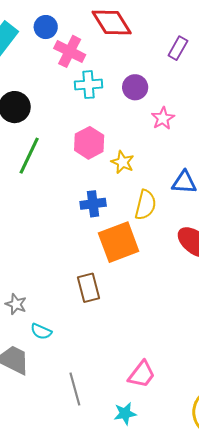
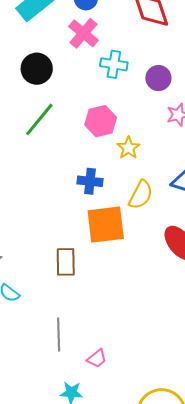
pink cross: (70, 51) -> (83, 33), moved
pink trapezoid: (142, 374) -> (97, 359), size x0.7
gray line: (75, 389) -> (59, 335), moved

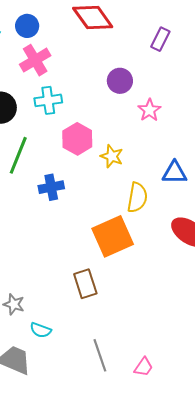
pink cross: (83, 33) -> (35, 60), turned 36
cyan cross: (114, 64) -> (48, 100), moved
blue cross: (90, 181) -> (51, 187), moved

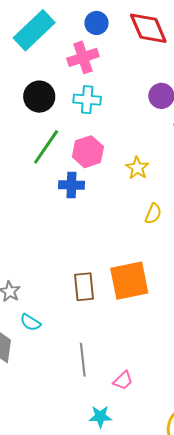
blue circle: (27, 26) -> (97, 23), moved
pink hexagon: (77, 139) -> (88, 152), moved
yellow semicircle: (137, 198) -> (153, 214), size x0.7
orange square: (113, 236) -> (129, 281), moved

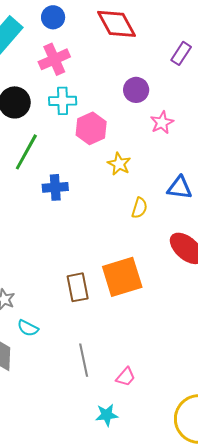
blue circle: (97, 23) -> (53, 17), moved
pink hexagon: (88, 152) -> (91, 128), moved

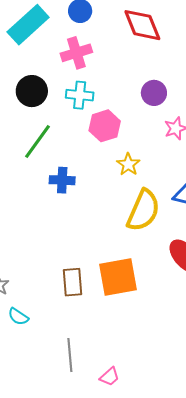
yellow semicircle: (139, 208) -> (143, 210), size x2.0

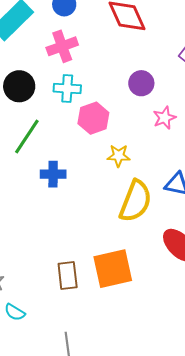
yellow star: (128, 164) -> (119, 156), turned -30

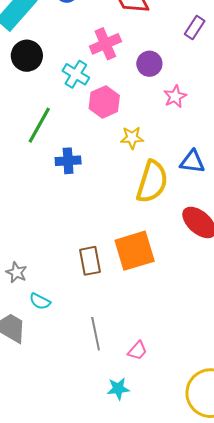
pink cross: (62, 46) -> (105, 44), moved
black circle: (19, 86) -> (27, 56), moved
cyan cross: (67, 88) -> (76, 74), turned 32

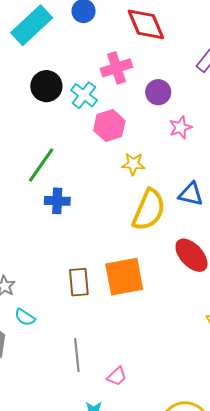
black circle: (27, 56) -> (46, 86), moved
green line: (39, 125) -> (41, 165), moved
blue cross: (68, 161) -> (57, 201), moved

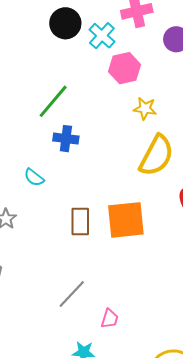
cyan semicircle: (25, 317) -> (34, 177), moved
gray line: (77, 355) -> (72, 294), turned 44
pink trapezoid: (117, 376) -> (110, 319), turned -35

